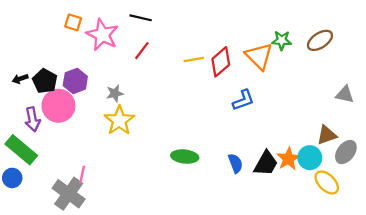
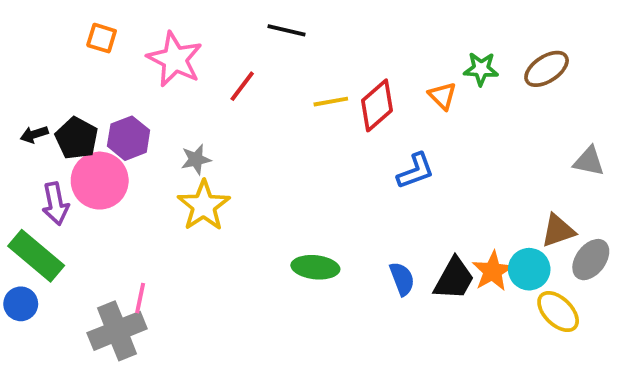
black line: (141, 18) -> (286, 30), moved
orange square: (73, 22) -> (102, 38), moved
orange triangle: (259, 56) -> (443, 96), size x0.6
gray cross: (69, 194) -> (117, 331), turned 32

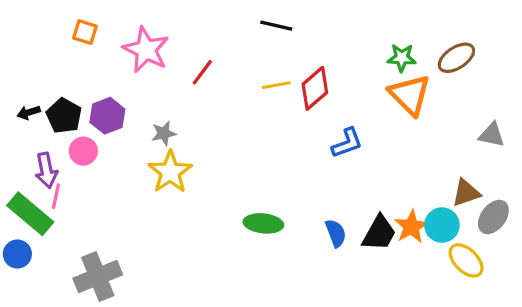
black line: (286, 30) -> (276, 26), moved
orange triangle: (443, 96) -> (410, 95), moved, size x1.8
pink circle: (100, 181) -> (83, 151), size x0.6
pink line: (140, 298) -> (56, 196), moved

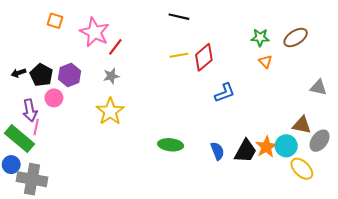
red line: (202, 72) -> (115, 47), moved
orange triangle: (410, 95) -> (265, 61), size x0.5
gray star: (164, 133) -> (111, 76), moved
brown triangle: (466, 193) -> (302, 125), turned 30
gray cross: (98, 276) -> (32, 179), moved, turned 32

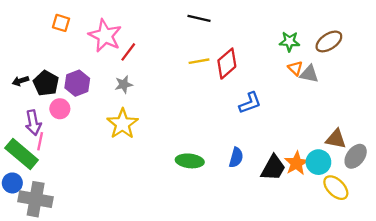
gray triangle: (318, 87) -> (309, 74), moved
blue semicircle: (217, 151) -> (236, 157), moved, turned 36

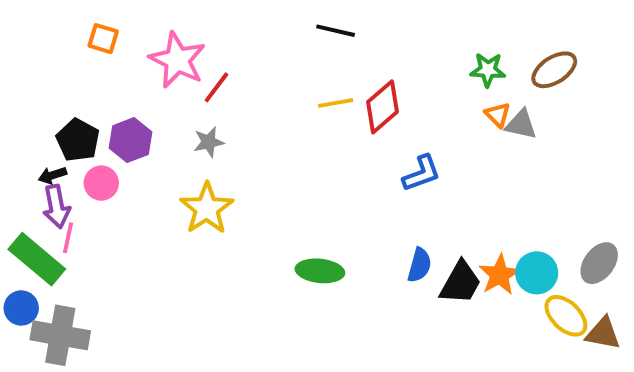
black arrow: (20, 81) -> (52, 175), moved
brown triangle: (336, 139) -> (603, 333), moved
blue semicircle: (236, 157) -> (420, 265), moved

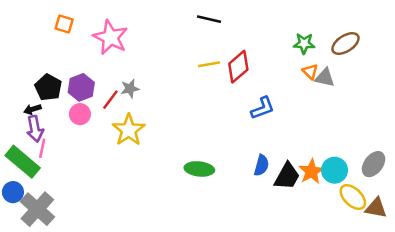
red line: (216, 87) -> (110, 100), moved
pink circle: (101, 183) -> (80, 114), moved
gray cross: (60, 335) -> (37, 209), turned 32

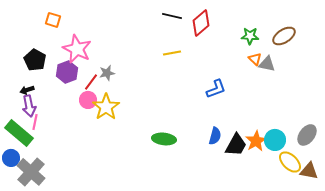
pink star: (110, 37) -> (77, 49), moved
red diamond: (238, 67) -> (201, 23), moved
black pentagon: (48, 87) -> (35, 60), moved
pink circle: (80, 114) -> (88, 100), moved

